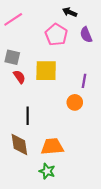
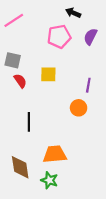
pink pentagon: (56, 35) -> (59, 37), turned 30
purple semicircle: (86, 35) -> (90, 37), turned 49
yellow square: (46, 71) -> (48, 74), size x0.7
brown diamond: (19, 144) -> (20, 167), moved

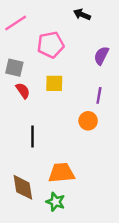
pink pentagon: (59, 37) -> (51, 45), moved
purple semicircle: (90, 37) -> (101, 56), moved

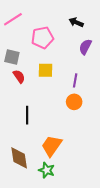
black arrow: (82, 14) -> (76, 22), moved
purple line: (99, 95) -> (75, 80), moved
orange trapezoid: (61, 173) -> (52, 146), turned -50

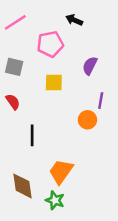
black arrow: (76, 22) -> (74, 20), moved
purple semicircle: (85, 47) -> (90, 66), moved
red semicircle: (19, 76) -> (13, 102), moved
purple line: (75, 80) -> (101, 101), moved

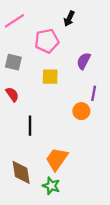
black arrow: (74, 20) -> (69, 19), turned -88

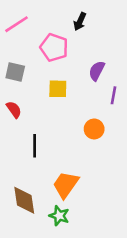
pink pentagon: (47, 41) -> (54, 47), turned 30
purple line: (94, 93) -> (114, 95), moved

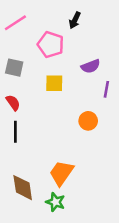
purple semicircle: (97, 71) -> (91, 66), turned -138
black line: (35, 146) -> (15, 132), moved

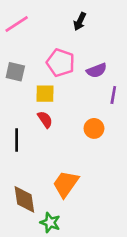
pink pentagon: (51, 45) -> (60, 63), moved
yellow square: (54, 83) -> (45, 94), moved
red semicircle: (13, 103) -> (45, 119), moved
green star: (55, 202) -> (50, 223), moved

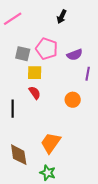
gray square: (15, 72) -> (23, 54), moved
green star: (50, 223) -> (48, 173), moved

